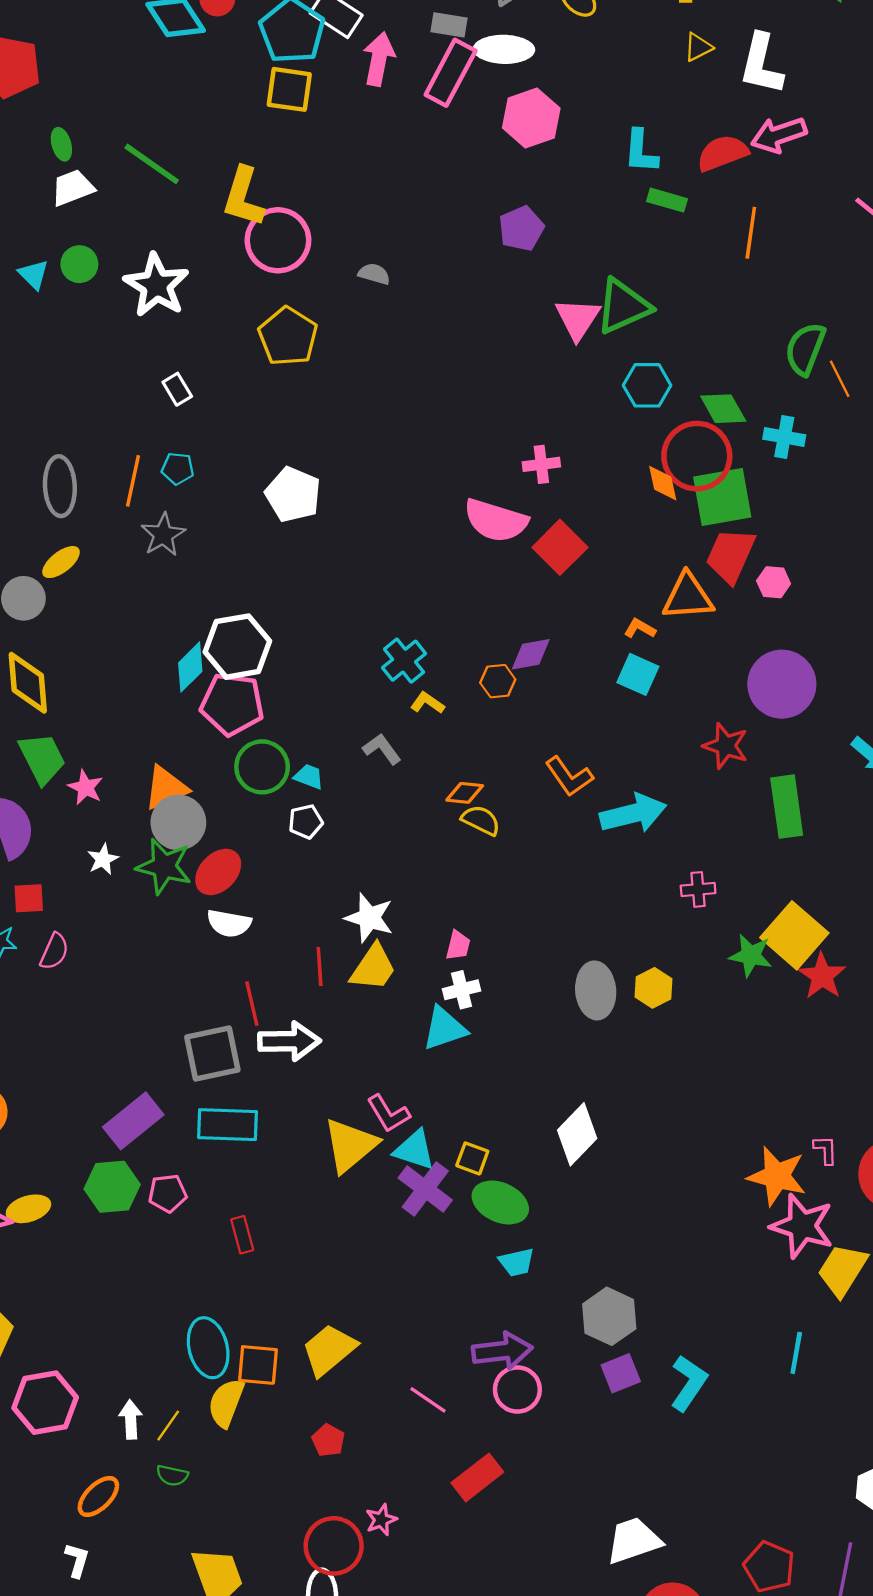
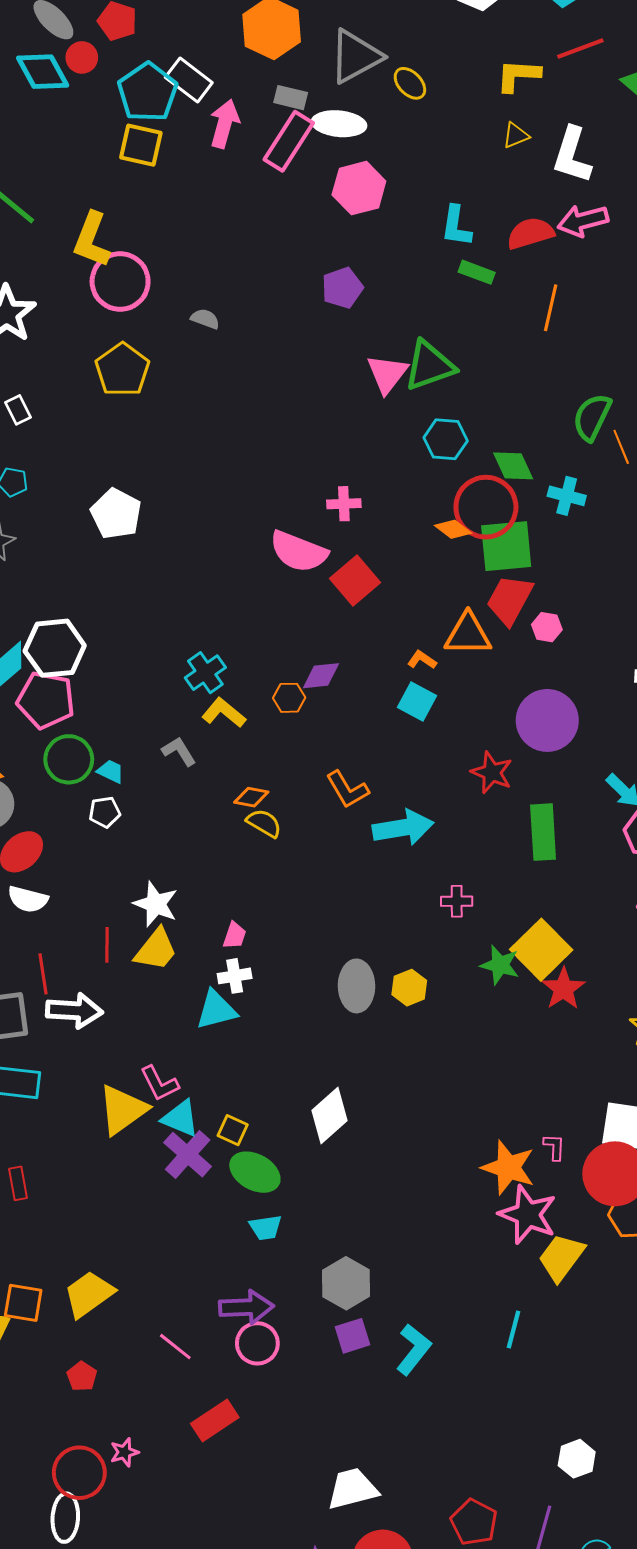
orange diamond: (663, 483) -> (453, 529), turned -45
yellow L-shape: (427, 703) -> (224, 713), size x1.4

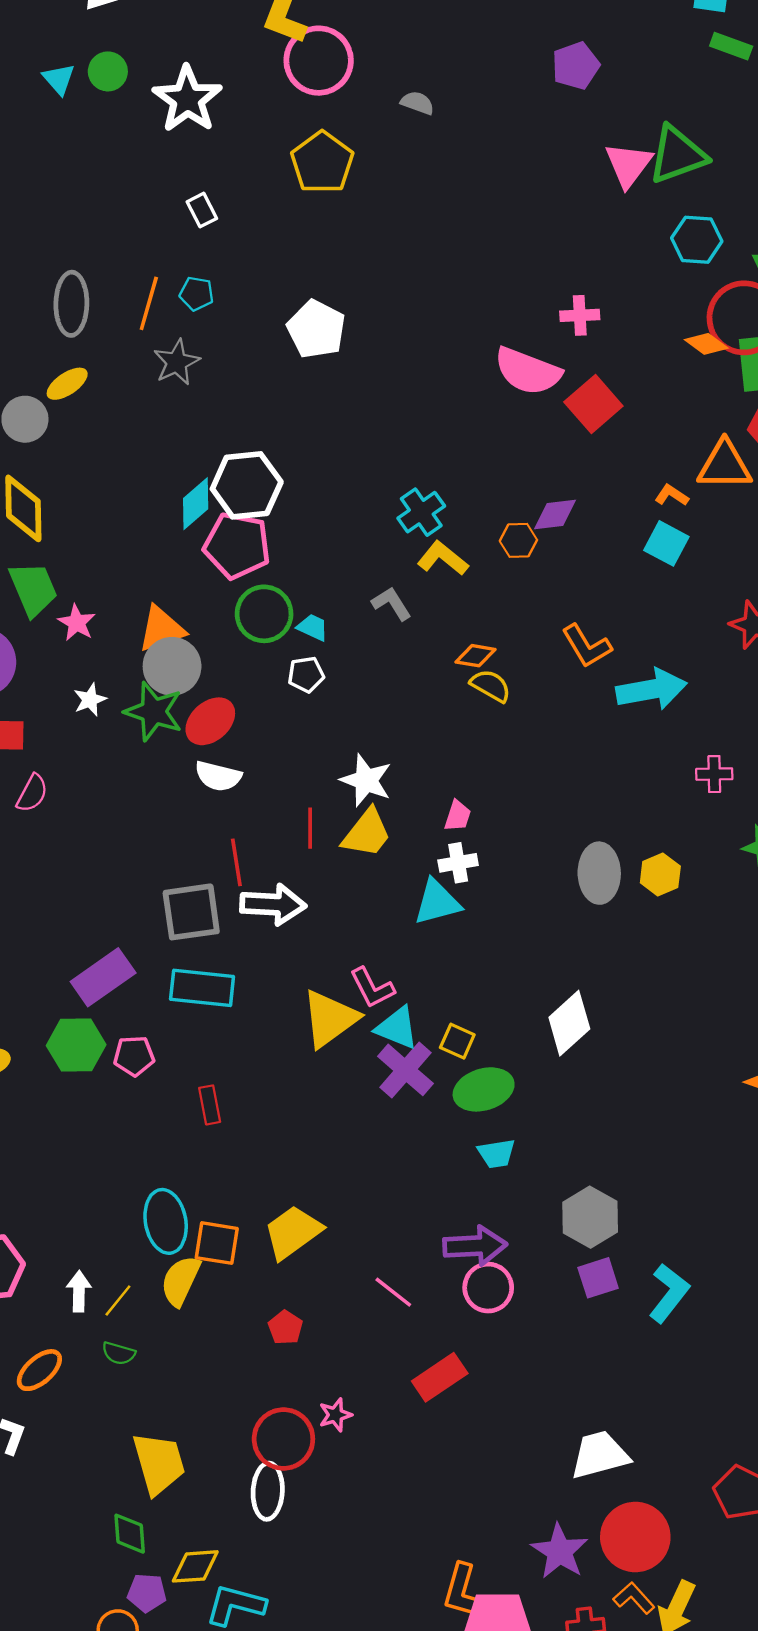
green ellipse: (255, 1172) -> (484, 1089), turned -45

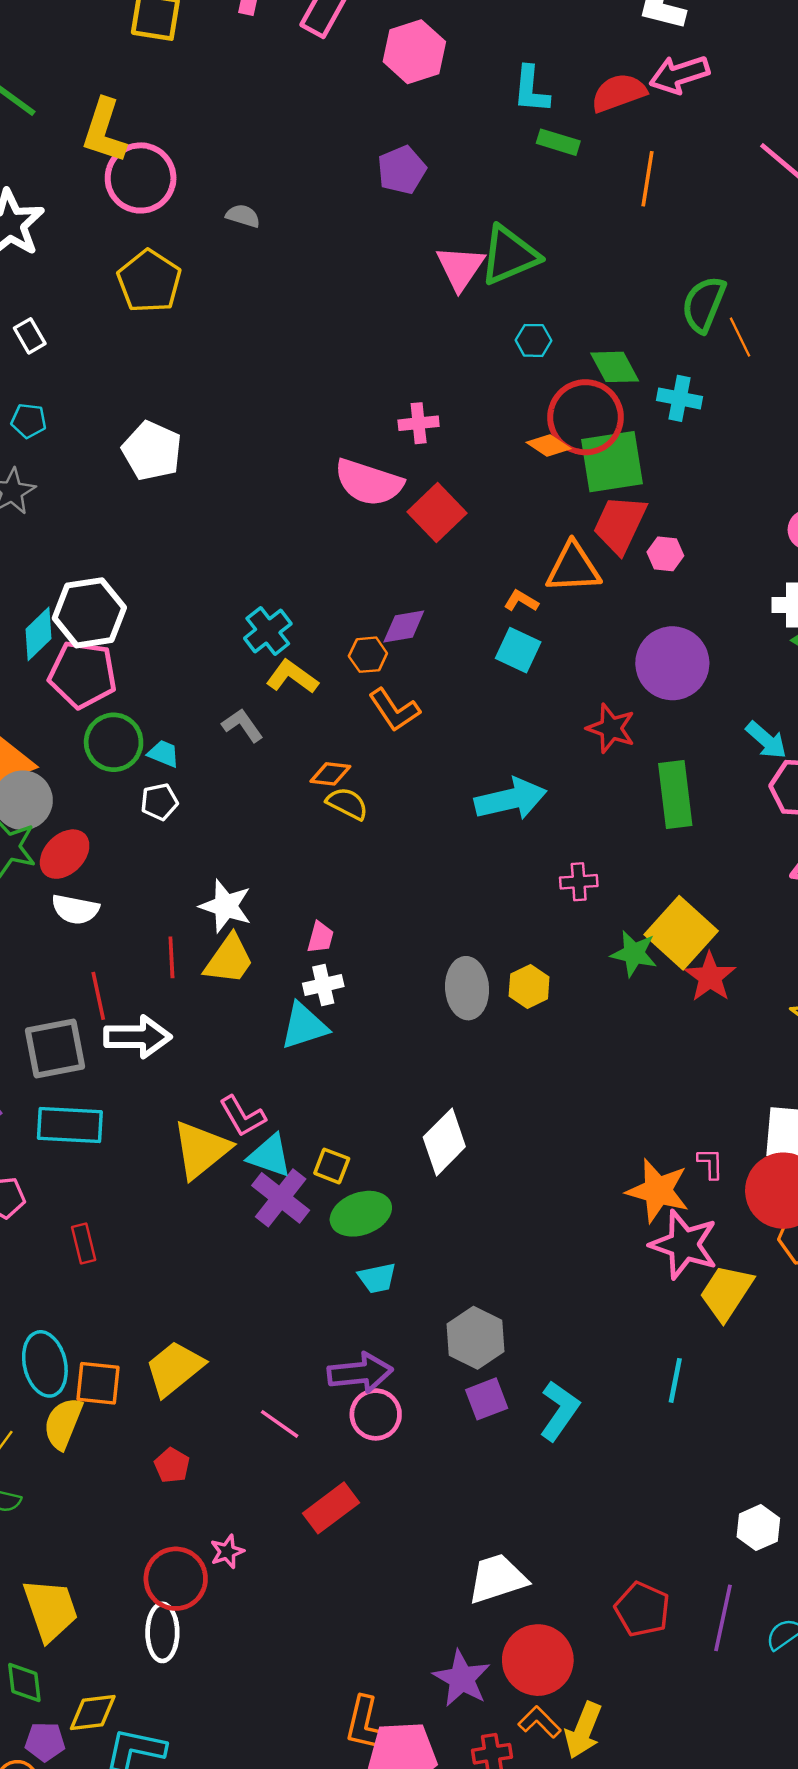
cyan hexagon: (697, 240) -> (533, 340), size x0.7
orange L-shape: (587, 646) -> (394, 710), moved

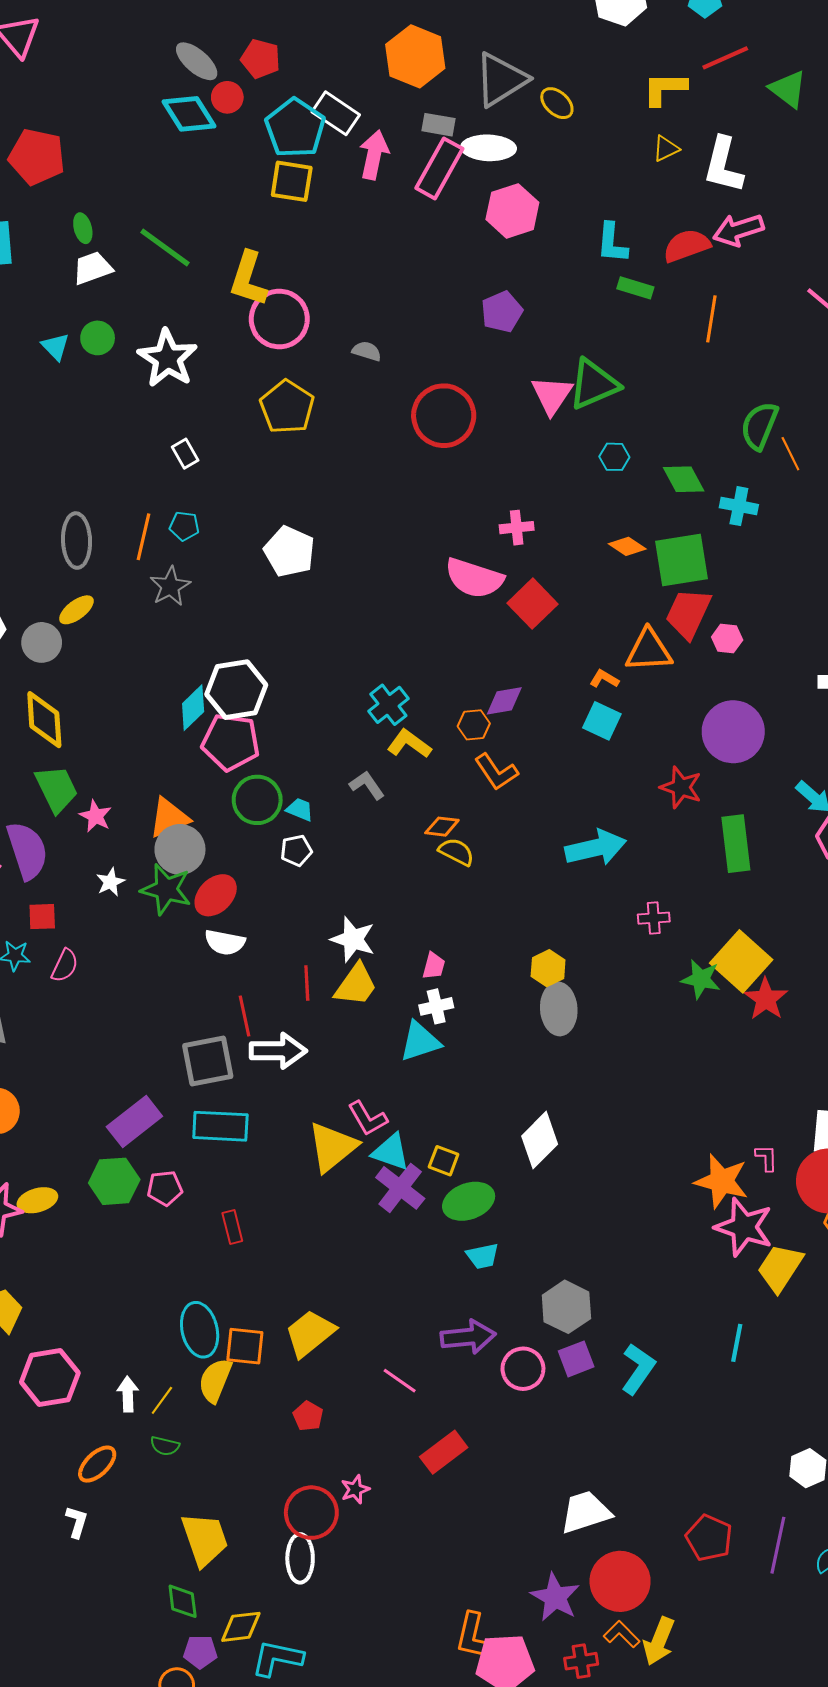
red circle: (585, 417) -> (444, 416), moved
yellow hexagon: (529, 986) -> (548, 968), moved
pink circle: (376, 1414) -> (523, 1369), moved

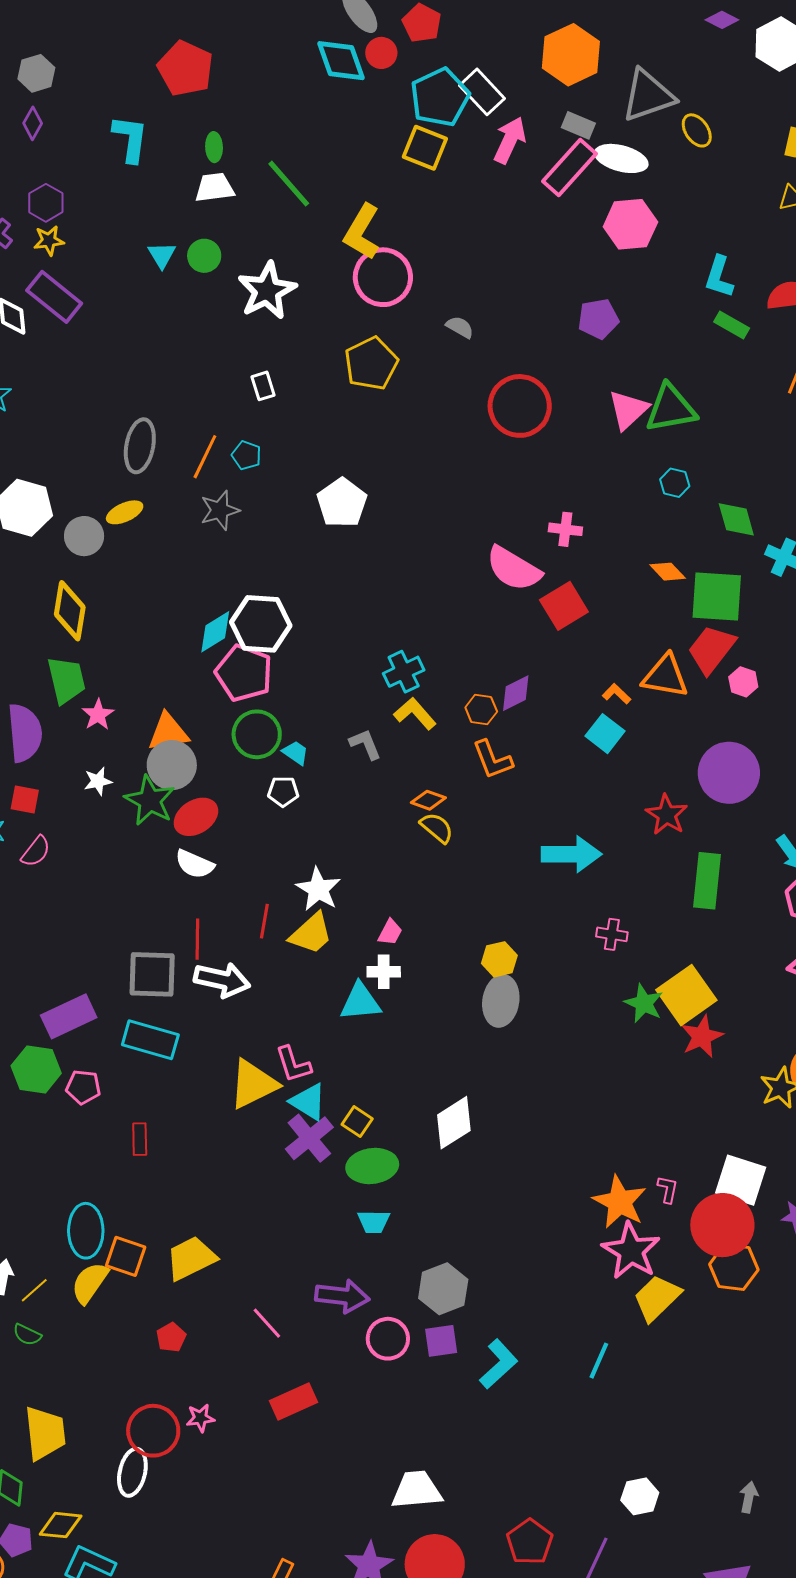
purple diamond: (504, 701) -> (516, 693), turned -30

